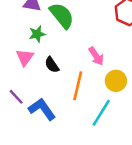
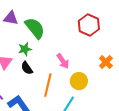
green star: (37, 34) -> (25, 49), moved

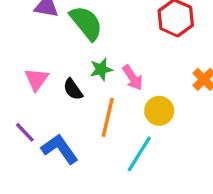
green star: (25, 49) -> (101, 69), moved

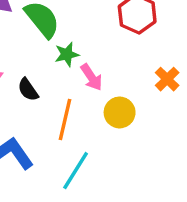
green star: (101, 69) -> (67, 54), moved
cyan line: (139, 154) -> (76, 171), moved

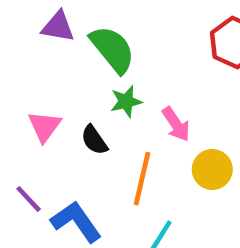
green star: (67, 54) -> (126, 101), moved

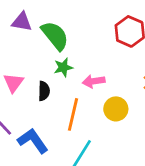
pink arrow: (176, 124) -> (94, 81), turned 115
black semicircle: (94, 140) -> (44, 91), turned -144

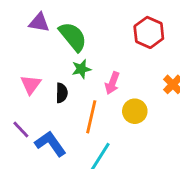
pink arrow: (94, 81) -> (112, 83), turned -60

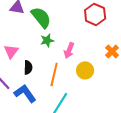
black semicircle: (62, 93) -> (28, 67), moved

